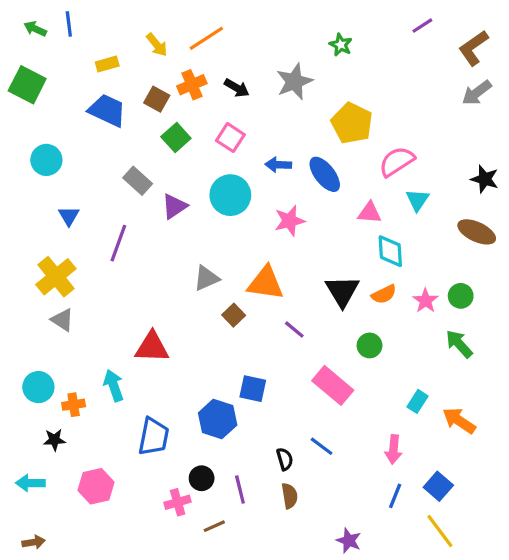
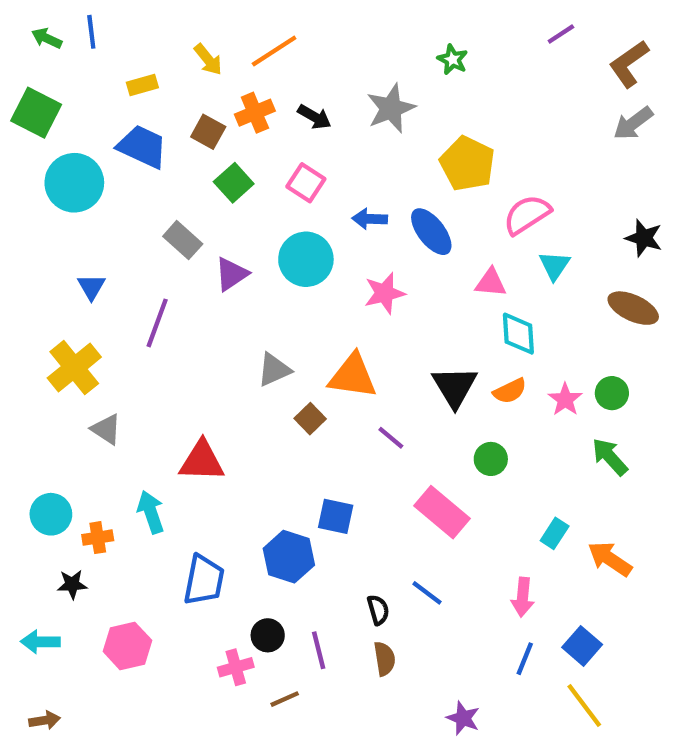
cyan circle: (46, 160) -> (74, 183), moved, size x1.4
gray triangle: (62, 320) -> (106, 429), moved

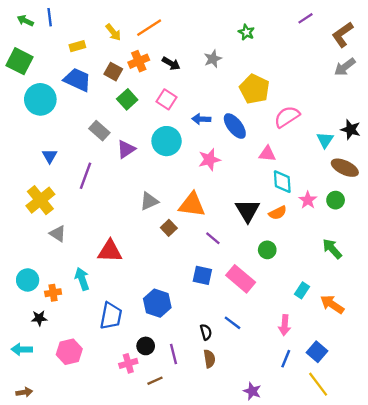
gray star: (391, 108) -> (213, 59), size x0.7
cyan triangle: (555, 266) -> (325, 140), moved
green circle: (612, 393) -> (336, 200), moved
pink star: (565, 399) -> (308, 200), moved
blue square: (336, 516) -> (202, 275), moved

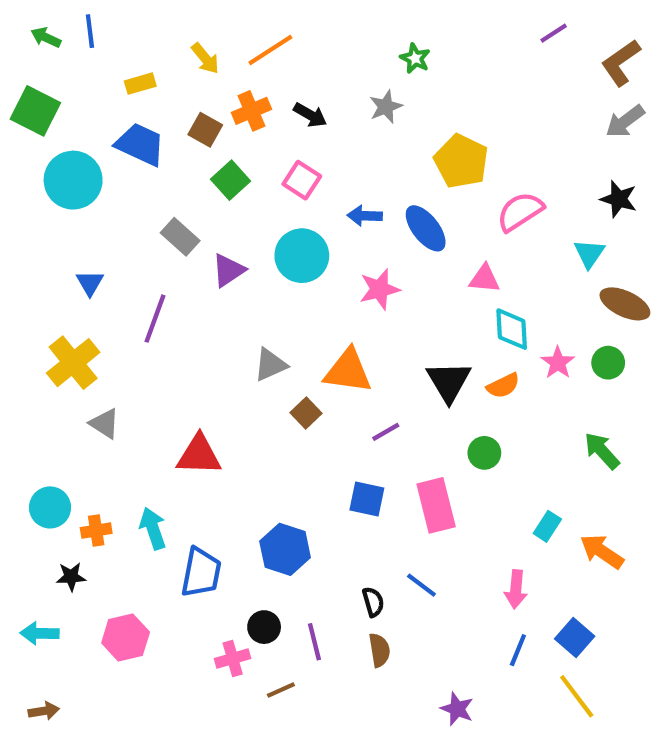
green star: (246, 32) -> (415, 58), moved
black star: (351, 129) -> (619, 199), moved
purple line: (213, 238) -> (386, 432), turned -70
cyan arrow: (82, 279) -> (153, 528), moved
pink rectangle: (241, 279) -> (436, 505), turned 36

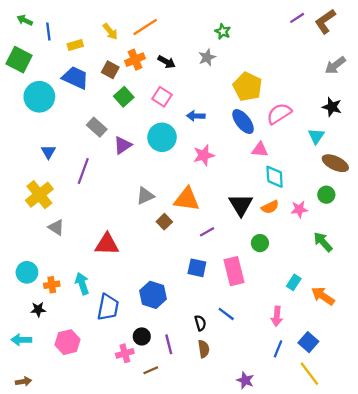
blue line: (90, 31) -> (48, 31), moved
brown L-shape: (621, 63) -> (325, 21), moved
blue ellipse: (426, 228) -> (243, 122), moved
pink star: (558, 363) -> (299, 209), moved, turned 30

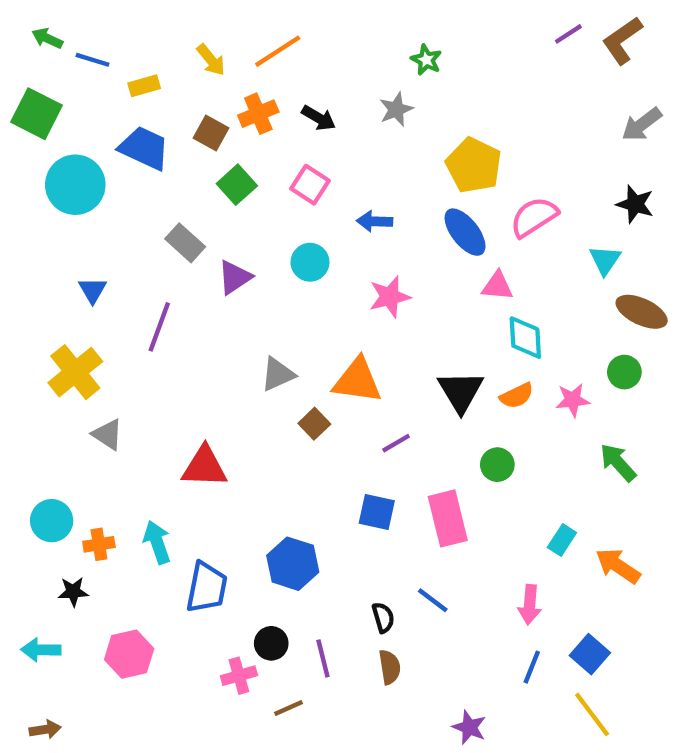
blue line: (48, 31) -> (93, 60), turned -66
cyan circle: (162, 137) -> (310, 262), size x0.7

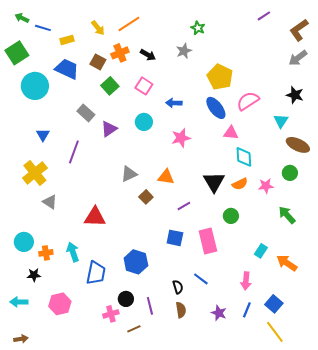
brown L-shape: (622, 40) -> (299, 30), moved
green square: (37, 114) -> (17, 53), turned 30
orange triangle: (357, 381) -> (166, 177), size x0.7
purple star: (469, 727) -> (219, 313), moved

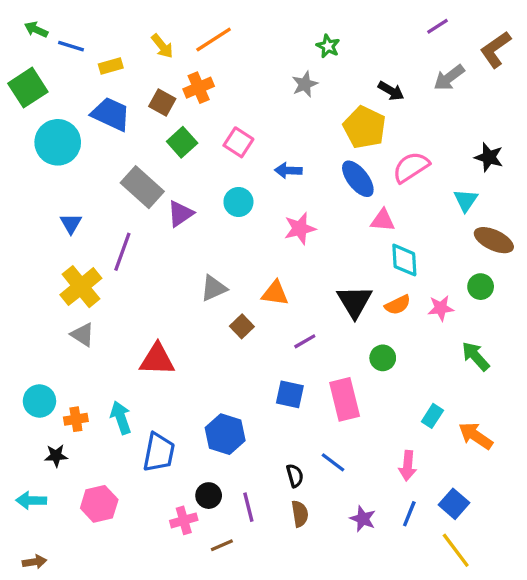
black arrow: (148, 55) -> (391, 91), moved
gray arrow: (298, 58) -> (449, 78), moved
gray rectangle: (86, 113) -> (142, 187), size x1.4
yellow cross: (35, 173) -> (81, 287), moved

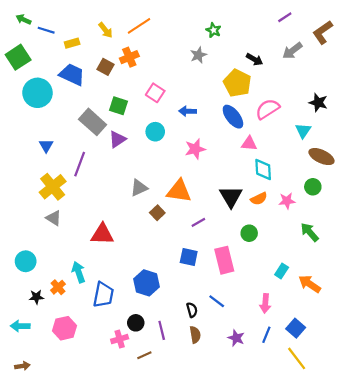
green square: (182, 142) -> (118, 106), moved, turned -30
orange triangle: (275, 293) -> (179, 191), size x1.4
orange cross: (76, 419) -> (58, 287), moved, turned -32

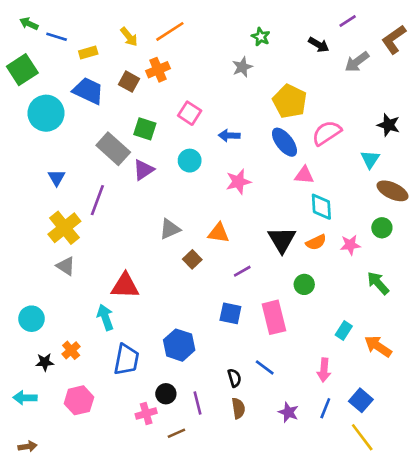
black arrow: (255, 59) -> (319, 45), moved
orange triangle: (179, 191) -> (219, 233), size x0.7
cyan arrow: (79, 272) -> (105, 317), moved

